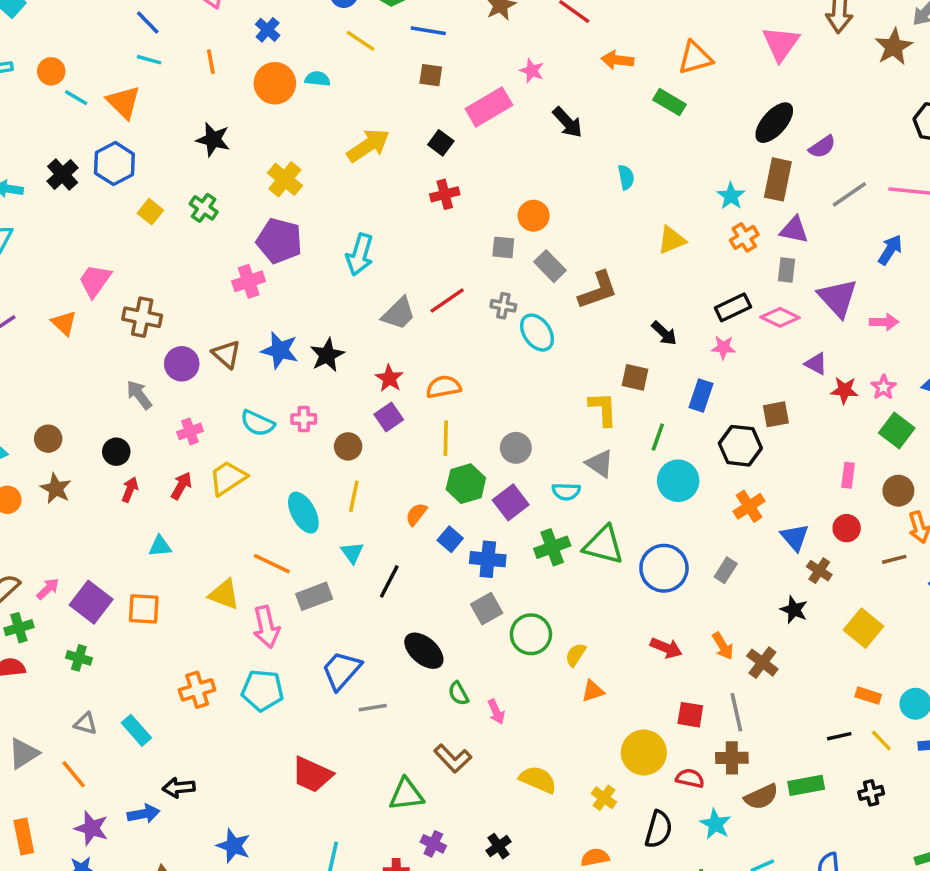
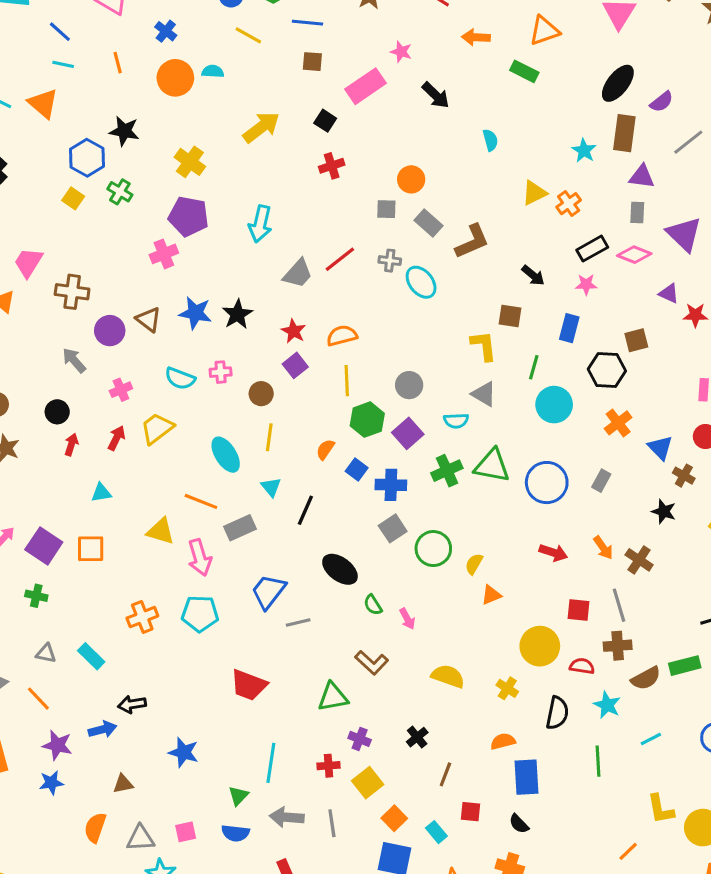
blue hexagon: (114, 164) -> (87, 158), moved
orange cross: (744, 237) -> (569, 204), moved

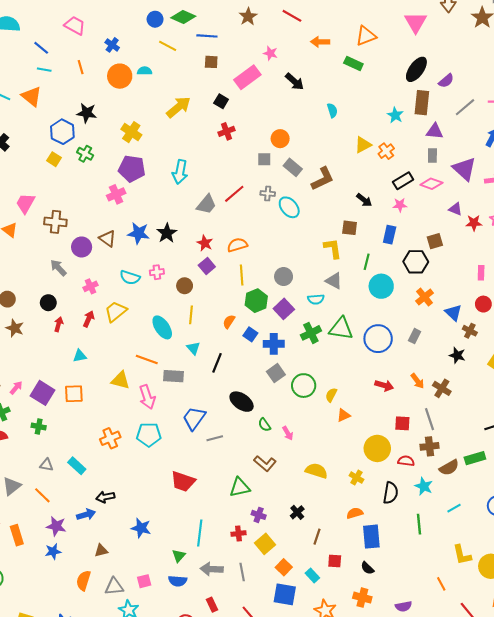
gray rectangle: (240, 528) -> (174, 376), turned 30
orange line: (628, 851) -> (441, 584), turned -72

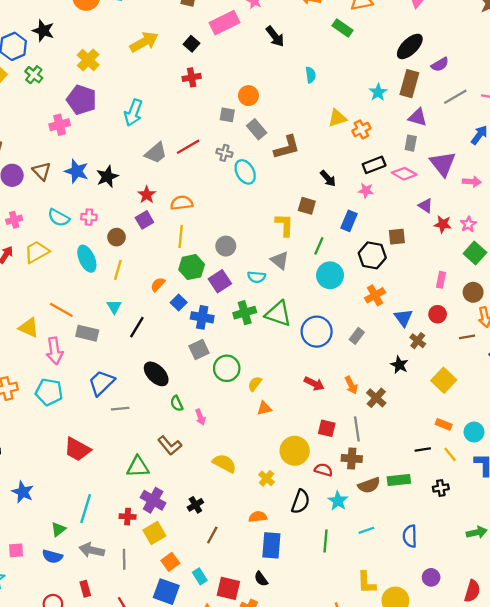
cyan ellipse: (162, 327) -> (87, 259), moved
purple cross: (259, 515) -> (153, 500), size x1.5
red square: (335, 561) -> (228, 588), moved, size x1.5

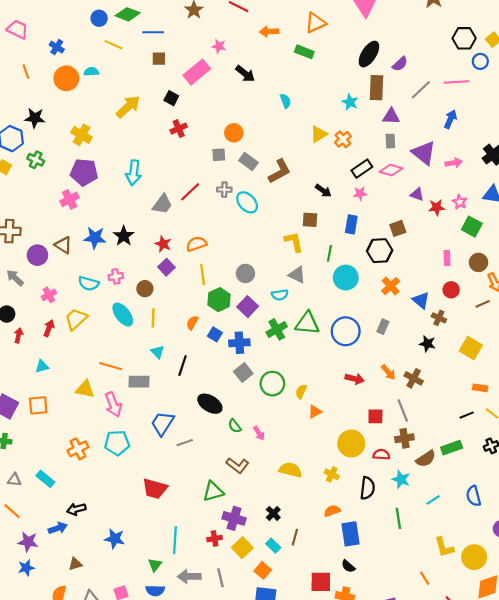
cyan rectangle: (200, 576) -> (273, 546), moved

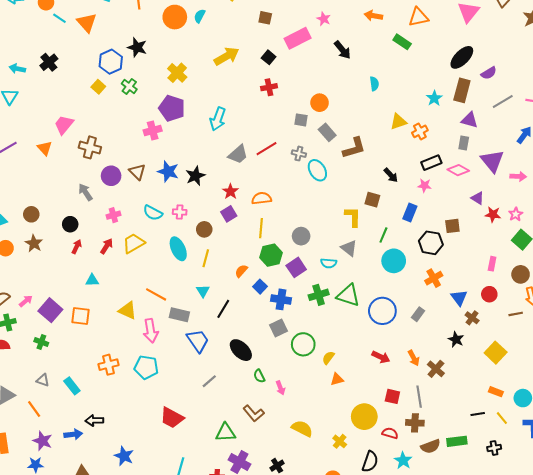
cyan semicircle: (91, 72) -> (200, 16), turned -72
blue trapezoid: (162, 423) -> (198, 341), moved, turned 100
gray line: (185, 443) -> (209, 381), turned -35

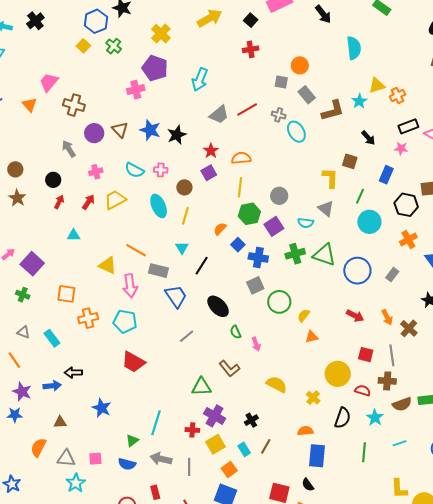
cyan semicircle: (374, 84) -> (354, 48), size x1.6
cyan star: (434, 98) -> (359, 101), moved
orange square: (80, 316) -> (66, 294), moved
red trapezoid: (172, 418) -> (133, 362), moved

